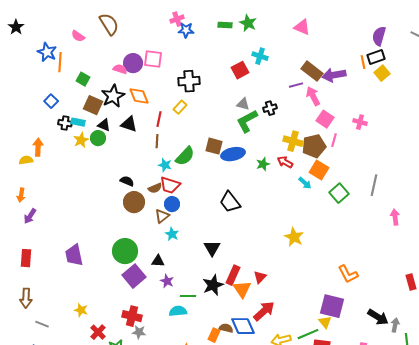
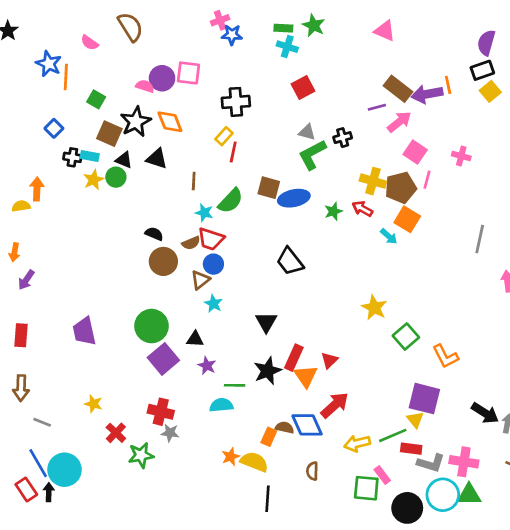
cyan cross: (260, 56) -> (287, 47), moved
orange line: (363, 62) -> (448, 85), moved
pink arrow: (313, 96) -> (399, 122), turned 78
red line: (159, 119) -> (233, 152), moved
green square: (339, 193) -> (406, 337), moved

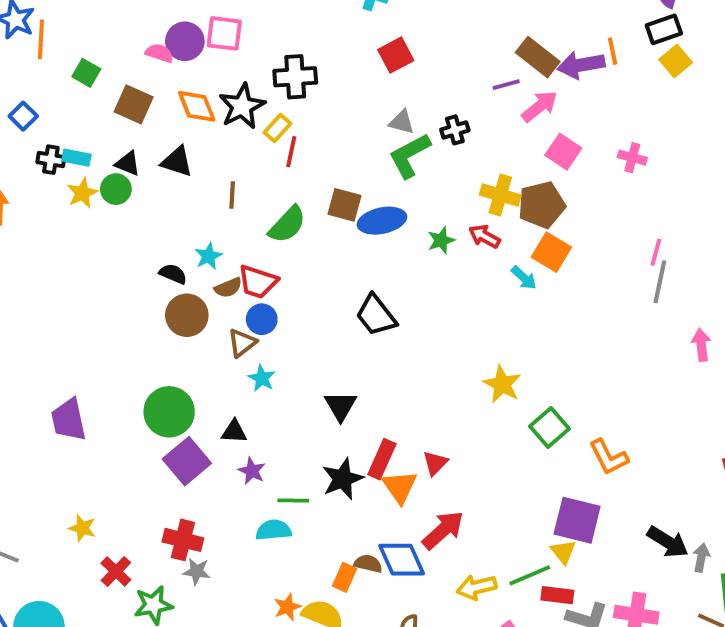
black star: (136, 122) -> (242, 106), moved
brown square: (109, 134) -> (134, 104), moved
pink line: (427, 180) -> (656, 252), moved
cyan star: (204, 213) -> (209, 256), moved, turned 30

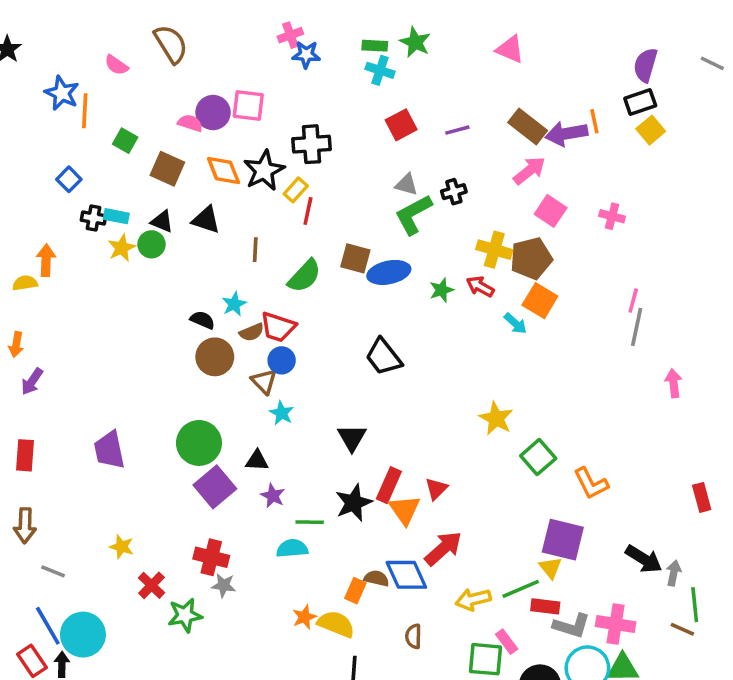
purple line: (506, 85) -> (457, 130), moved
brown triangle: (242, 343) -> (264, 381), turned -36

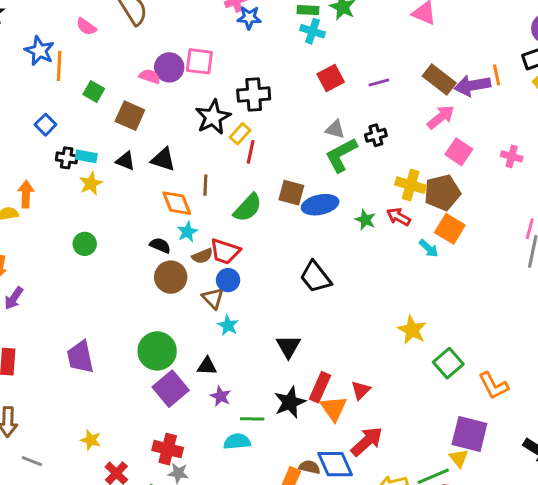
orange diamond: (224, 171) -> (177, 203), moved
green circle: (152, 244) -> (85, 244), moved
green star: (442, 290) -> (365, 220), turned -30

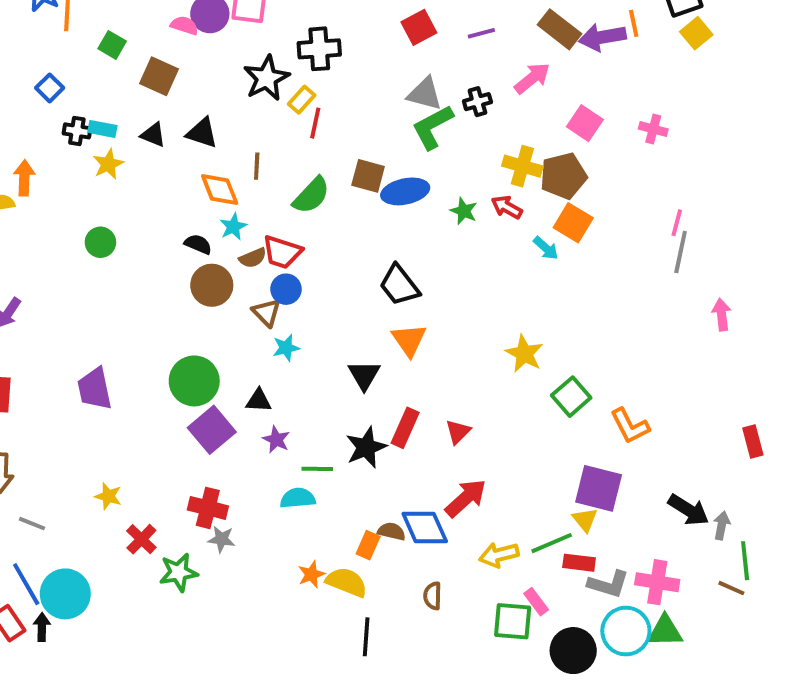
pink arrow: (441, 117) -> (532, 78), moved
gray triangle: (335, 129) -> (425, 94), size x1.4
cyan star: (228, 325) -> (286, 348), turned 30
orange triangle: (334, 408) -> (409, 340), moved

